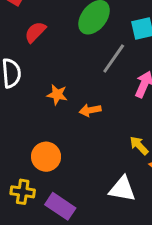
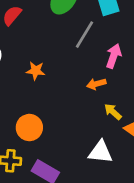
orange arrow: (90, 110) -> (96, 84), moved

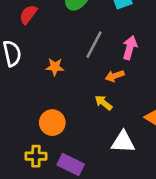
gray line: (85, 35) -> (94, 45), moved
yellow arrow: (113, 112) -> (103, 103), moved

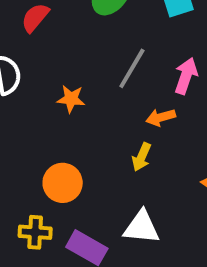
yellow arrow: (103, 103) -> (142, 157), turned -108
white triangle: (123, 142) -> (142, 227), moved

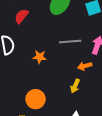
gray line: (132, 68) -> (70, 42), turned 55

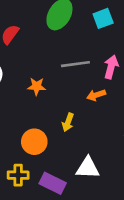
yellow arrow: (75, 86) -> (68, 122), moved

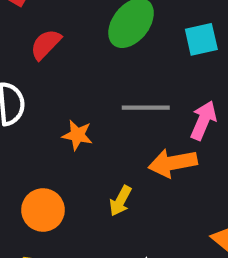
orange arrow: (96, 95) -> (173, 163), size x1.5
orange circle: (34, 142) -> (43, 210), moved

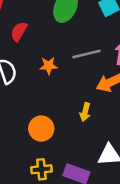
orange star: (77, 135) -> (49, 66), moved

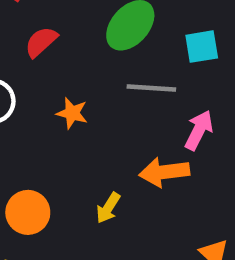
gray line: (86, 54) -> (151, 88), moved

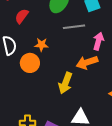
yellow arrow: (108, 208) -> (65, 83), size x1.5
orange circle: (28, 212) -> (30, 63), moved

